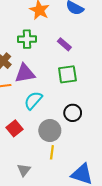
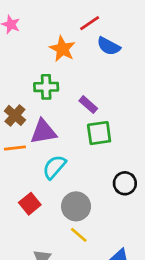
purple rectangle: (64, 44) -> (88, 105), moved
black circle: (73, 113) -> (125, 183), moved
yellow line: (52, 152) -> (79, 235), turned -56

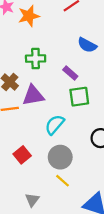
blue semicircle: (109, 46) -> (87, 45), moved
orange star: (62, 49) -> (29, 16), moved, turned 30
cyan semicircle: (54, 167) -> (55, 125), moved

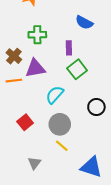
purple rectangle: (70, 73) -> (69, 48), turned 48
green square: (79, 97) -> (77, 69), turned -30

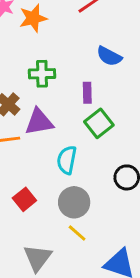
cyan semicircle: (55, 95) -> (67, 160), turned -30
gray triangle: (34, 163) -> (38, 258), size x1.5

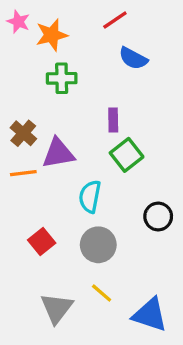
blue semicircle: (109, 56) -> (133, 58), moved
green cross: (42, 74) -> (62, 78), moved
yellow line: (77, 233) -> (102, 293), moved

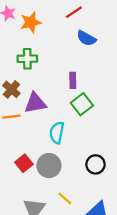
green cross: (62, 78) -> (27, 59), moved
black circle: (158, 216) -> (96, 164), moved
gray circle: (98, 245) -> (49, 166), moved

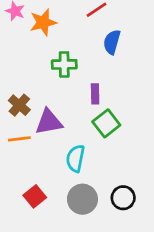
blue semicircle: (86, 38) -> (112, 42), turned 78
green cross: (27, 59) -> (64, 64), moved
gray circle: (49, 166) -> (82, 199), moved

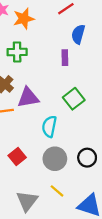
green cross: (64, 64) -> (17, 52), moved
purple rectangle: (95, 94) -> (65, 58), moved

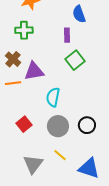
blue semicircle: (78, 34) -> (79, 14), turned -36
green square: (74, 99) -> (75, 60), moved

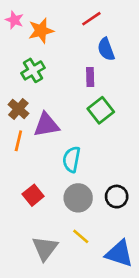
green cross: (24, 30) -> (33, 70), turned -30
orange line: (13, 83) -> (18, 141), turned -70

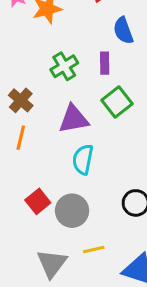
green cross: (33, 70) -> (64, 66), moved
purple triangle: (46, 125) -> (74, 119), moved
gray circle: (78, 198) -> (72, 211), moved
yellow line: (81, 236) -> (94, 250), turned -54

